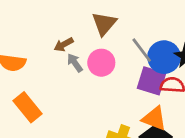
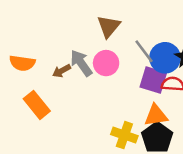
brown arrow: (64, 45) -> (62, 71), moved
gray arrow: (75, 63) -> (81, 63), size x1.5
orange triangle: (154, 118) -> (156, 115), turned -30

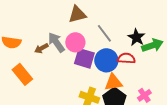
brown triangle: (109, 26) -> (77, 14), turned 36
blue circle: (165, 58) -> (106, 60), moved
purple square: (153, 80) -> (84, 58), moved

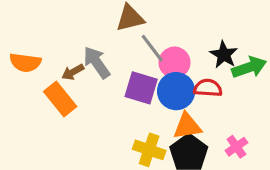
gray line: (104, 33) -> (152, 48), moved
pink circle: (75, 42) -> (174, 63), moved
orange rectangle: (22, 74) -> (60, 99), moved

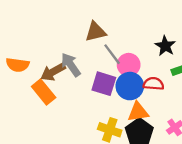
black star: (224, 55) -> (165, 46), moved
brown arrow: (73, 72) -> (53, 72), size x1.5

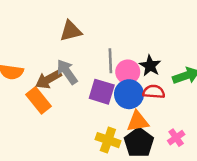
brown triangle: (96, 32) -> (71, 31), moved
black star: (165, 46) -> (150, 66), moved
gray line: (112, 54) -> (110, 61), turned 35

